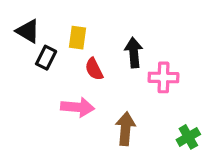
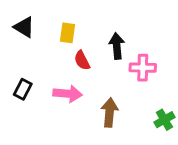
black rectangle: (46, 58) -> (23, 89), moved

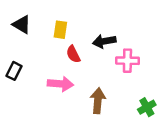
black arrow: (117, 46) -> (104, 41), turned -95
black rectangle: (23, 89) -> (14, 71), moved

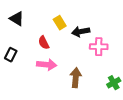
yellow rectangle: (60, 30) -> (60, 23), moved, turned -40
red semicircle: (73, 54) -> (44, 43), moved

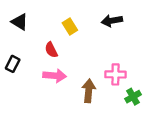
black arrow: (81, 32) -> (112, 21), moved
pink cross: (99, 47) -> (115, 74), moved

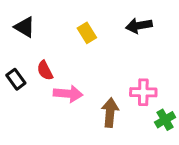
red semicircle: (51, 50) -> (45, 71), moved
black rectangle: (13, 64) -> (16, 79), turned -63

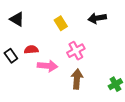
red semicircle: (45, 71) -> (31, 50), turned 112
pink cross: (143, 92) -> (76, 51), moved, turned -30

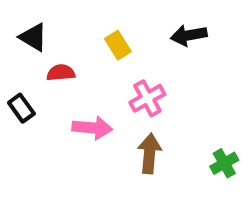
red semicircle: (31, 50) -> (61, 73), moved

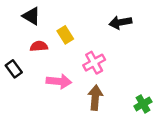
black triangle: (33, 37) -> (31, 16), moved
yellow rectangle: (118, 45) -> (65, 35), moved

